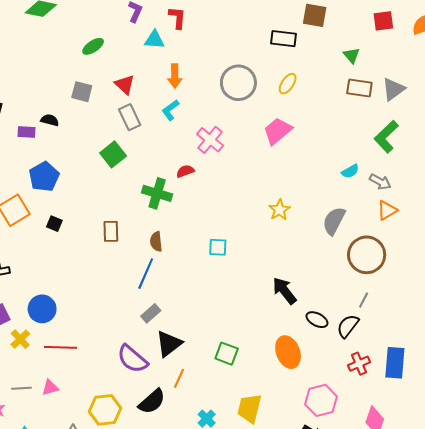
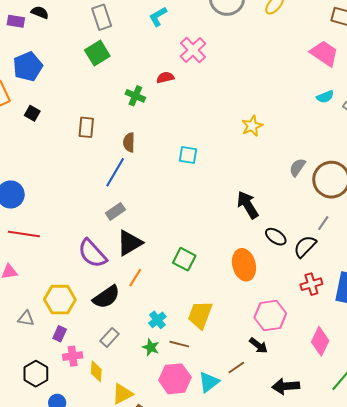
gray rectangle: (130, 117) -> (102, 17), moved
pink trapezoid: (277, 131) -> (324, 53), moved, turned 68
green cross: (157, 193) -> (135, 96), size x0.7
gray semicircle: (334, 221) -> (297, 167), moved, size x0.7

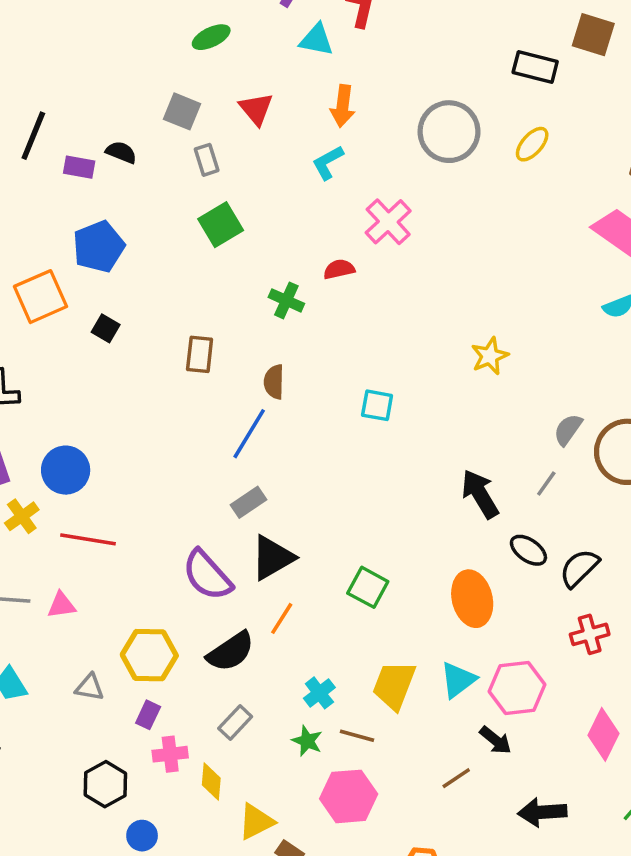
gray rectangle: (102, 17) -> (207, 160), moved, size x0.7
gray line: (323, 223) -> (546, 484), moved
cyan triangle: (209, 382) -> (458, 680), moved

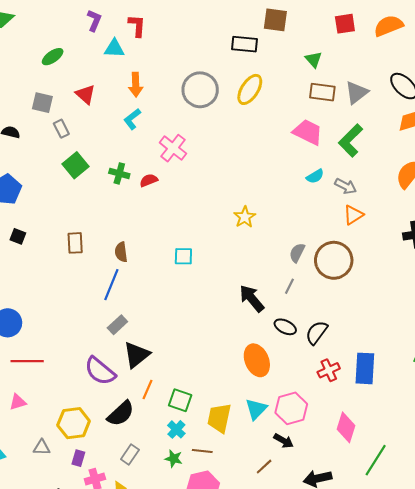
yellow ellipse: (532, 144) -> (250, 89), size x1.4
green cross: (286, 300) -> (119, 173), moved
green square: (368, 587) -> (180, 400), moved

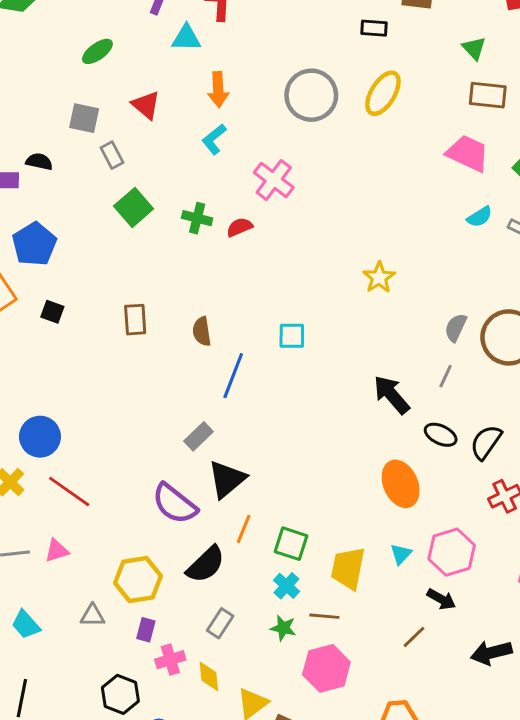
black rectangle: (244, 44) -> (374, 28), size x0.7
blue line: (111, 285) -> (233, 376), moved
red line: (27, 361) -> (69, 492), turned 36
cyan triangle: (256, 409) -> (401, 554), size x0.7

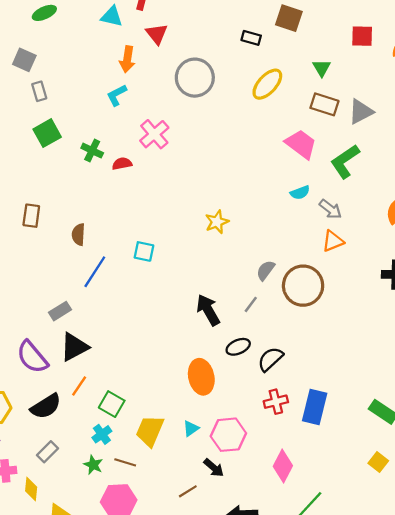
yellow ellipse: (383, 93) -> (267, 84), moved
red triangle: (146, 105) -> (157, 34), moved
black ellipse: (441, 435) -> (238, 347), turned -60

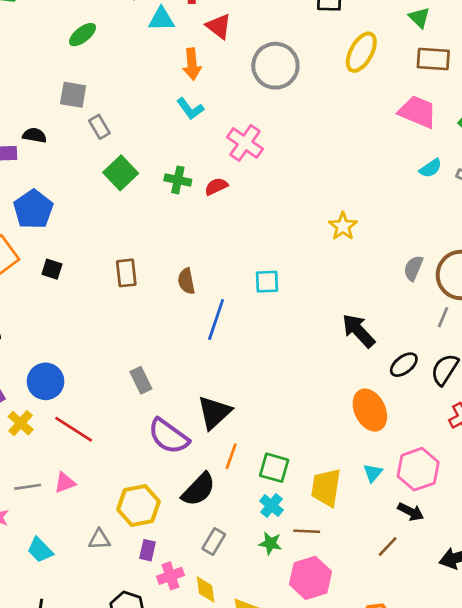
cyan L-shape: (117, 95) -> (190, 109), turned -85
gray line: (251, 304) -> (443, 317), moved
gray rectangle: (60, 311) -> (141, 380), moved, turned -70

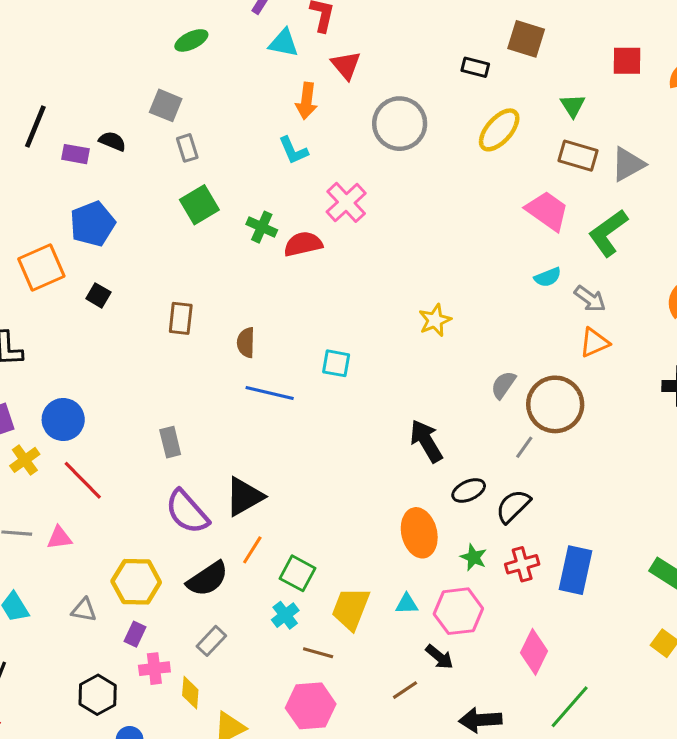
red semicircle: (216, 186) -> (303, 244), size x1.4
blue line: (216, 320) -> (270, 393), turned 72
cyan triangle: (373, 473) -> (407, 604), turned 35
green star: (270, 543) -> (474, 557), moved

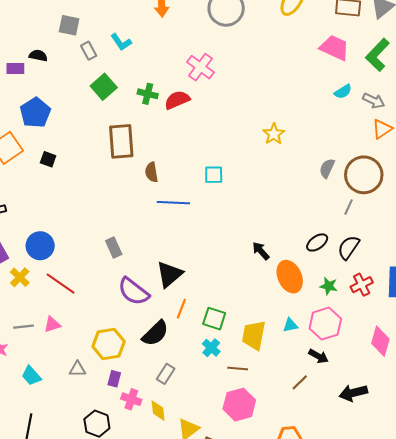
cyan L-shape: (293, 150) -> (121, 42), moved
brown rectangle: (181, 318) -> (121, 141), moved, size x1.6
black arrow: (426, 441) -> (261, 251), moved, size x0.7
pink cross: (154, 669) -> (131, 399), turned 36

